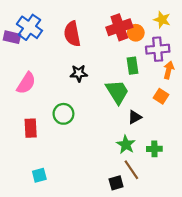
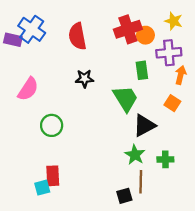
green circle: (63, 114) -> (52, 125), moved
black triangle: (135, 117) -> (144, 125), size x1.5
red rectangle: (31, 128) -> (53, 176), moved
brown line: (131, 170) -> (141, 182), turned 35

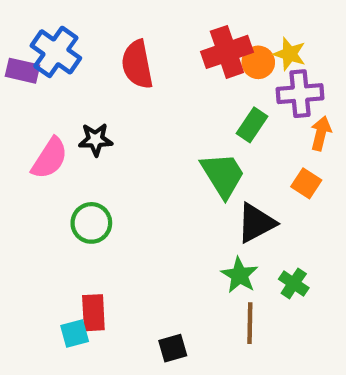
yellow star: (174, 21) -> (290, 54), moved
green rectangle: (142, 70) -> (252, 125), turned 42
black star: (84, 79) -> (96, 140), moved
green cross: (165, 159) -> (294, 283), turned 35
black square: (124, 196) -> (173, 348), moved

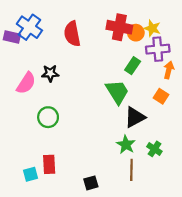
red cross: (227, 52) -> (119, 27), turned 30
cyan square: (75, 334) -> (31, 174), moved

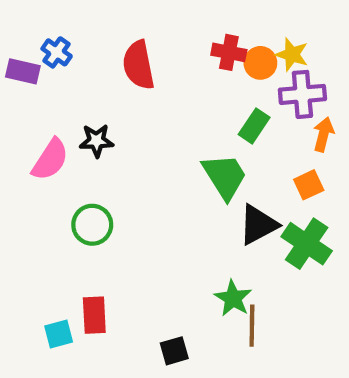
blue cross: (29, 27) -> (57, 52), size x0.6
red cross: (119, 27) -> (229, 52), size x0.7
orange square: (161, 96) -> (309, 185), turned 32
green star: (126, 145) -> (233, 298), moved
green cross: (154, 149) -> (307, 244), moved, size x1.6

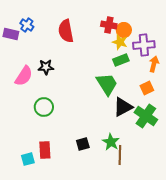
yellow star: (292, 54) -> (120, 42), moved
green rectangle: (254, 126) -> (121, 60), turned 35
black square: (174, 351) -> (83, 144), moved

